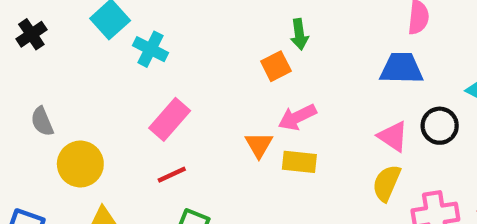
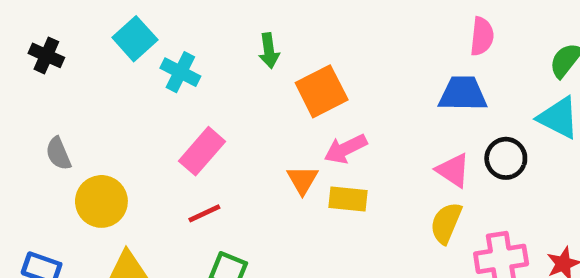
black cross: (31, 34) -> (46, 55), turned -32
green arrow: (299, 34) -> (269, 51), moved
orange square: (276, 66) -> (322, 91), size x1.5

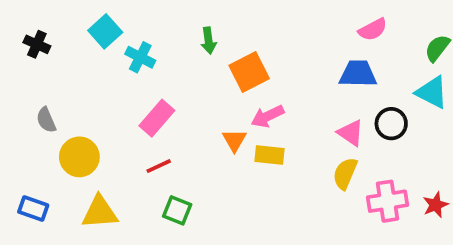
pink semicircle: (482, 36) -> (373, 30), turned 56

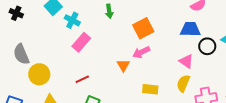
orange square: (249, 72) -> (143, 28), moved
pink rectangle: (157, 118) -> (81, 42), moved
gray semicircle: (46, 120) -> (21, 54), size x1.5
black circle: (391, 124) -> (207, 46), moved
yellow rectangle: (269, 155) -> (150, 89), moved

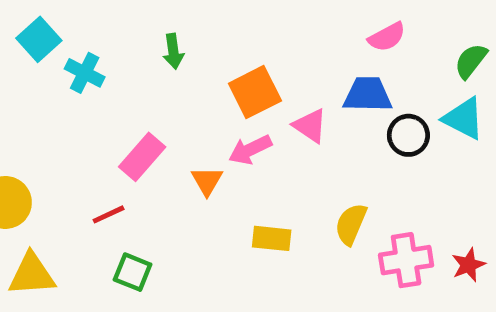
pink rectangle: (81, 42) -> (142, 157), moved
pink triangle: (186, 61) -> (310, 126), moved

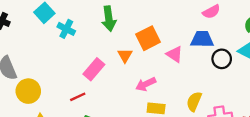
green arrow: (173, 51) -> (109, 19), size x1.5
pink arrow: (250, 150) -> (146, 84), moved
orange triangle: (207, 181) -> (125, 55), moved

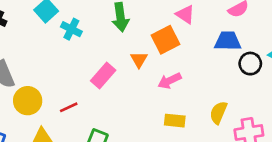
pink triangle: (174, 54) -> (185, 15), moved
pink arrow: (146, 84) -> (169, 81), moved
red line: (78, 97) -> (69, 107), moved

